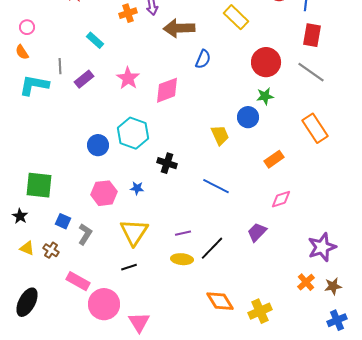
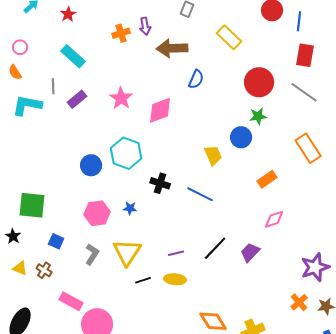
cyan rectangle: (95, 40) -> (73, 56), moved, size x1.4
blue line: (216, 186) -> (200, 194), moved
gray L-shape: (85, 234) -> (92, 254), moved
black line: (212, 248) -> (215, 248), moved
black line: (129, 267) -> (143, 280), moved

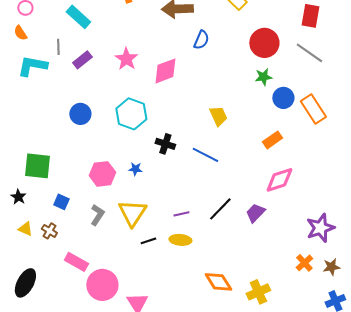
blue circle: (241, 137) -> (283, 98), moved
blue circle: (91, 165) -> (80, 114), moved
pink diamond: (274, 219) -> (279, 180), size x1.4

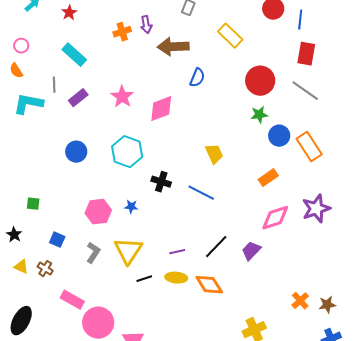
green square: (37, 166) -> (33, 204), size x0.5
purple star: (320, 228) -> (316, 209), moved
orange diamond: (218, 282) -> (209, 285), moved

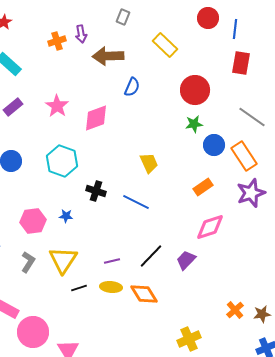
gray line: (305, 91) -> (252, 117), moved
purple star: (316, 209) -> (251, 193), moved

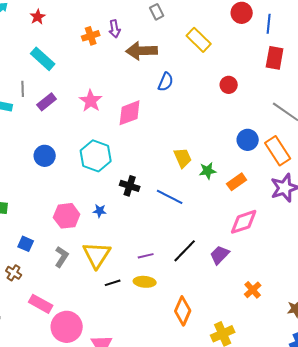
gray rectangle: (123, 17) -> (157, 12), turned -49
red circle: (195, 90) -> (229, 85), size x0.6
green star: (194, 124) -> (208, 171), moved
orange diamond: (144, 294) -> (183, 311), moved, turned 56
orange cross: (235, 310) -> (253, 290), moved

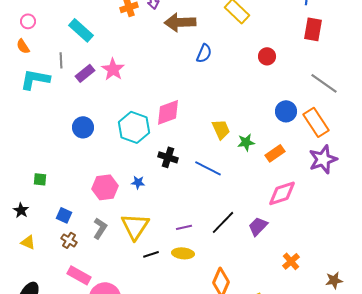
pink star: (91, 101) -> (113, 69), moved
pink diamond: (130, 113) -> (168, 112), moved
brown cross: (14, 273) -> (69, 240), moved

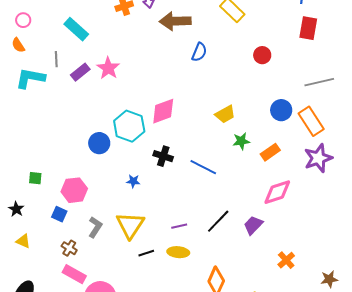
gray line: (324, 83) -> (319, 82), turned -48
blue circle: (83, 127) -> (99, 143), moved
yellow trapezoid: (221, 129) -> (225, 114), moved, turned 85
pink hexagon: (105, 187) -> (74, 190), moved
brown cross: (69, 240) -> (69, 248), moved

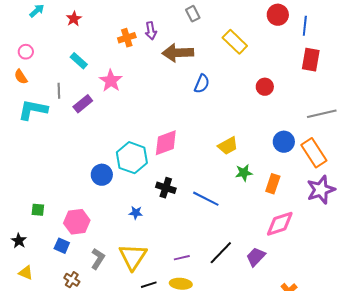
cyan rectangle: (76, 29) -> (79, 61), size x0.7
pink star: (108, 68) -> (111, 81), moved
orange rectangle: (270, 152) -> (273, 184), turned -36

